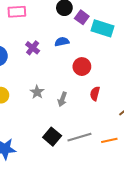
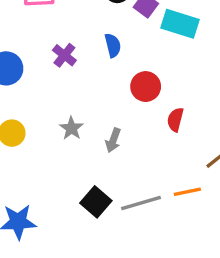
blue semicircle: (62, 42) -> (113, 45), turned 88
red semicircle: (95, 94) -> (175, 120), moved
orange line: (109, 140) -> (187, 192), moved

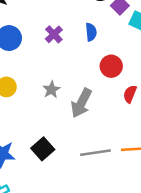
gray arrow: (113, 140) -> (81, 103), size x1.6
black square: (96, 202) -> (43, 149), moved

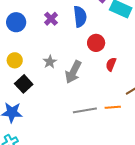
blue semicircle: (91, 32) -> (80, 17), size x1.5
black square: (43, 149) -> (24, 84), moved

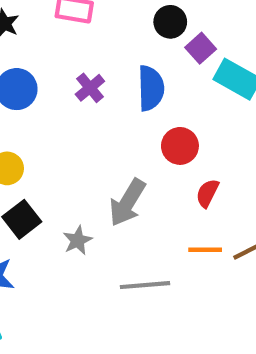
gray star: (50, 62) -> (78, 240), moved
orange line: (113, 107) -> (205, 250), moved

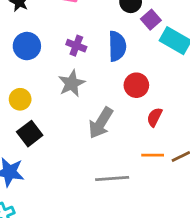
purple cross: (90, 88) -> (76, 46), turned -30
gray star: (78, 240) -> (72, 83), moved, size x1.4

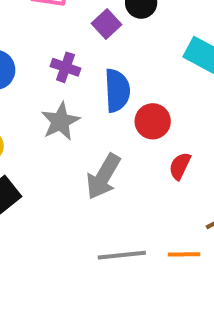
purple square: (151, 20) -> (107, 24), moved
blue semicircle: (117, 46) -> (117, 90), moved
orange line: (153, 155) -> (184, 254), moved

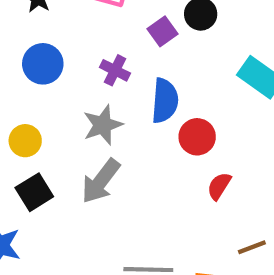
gray arrow: (103, 176) -> (101, 181), moved

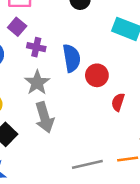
purple square: (163, 31) -> (17, 27), moved
gray arrow: (101, 181) -> (45, 117), turned -40

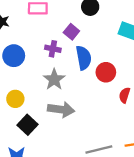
purple square: (17, 27) -> (71, 32), moved
gray arrow: (45, 117) -> (61, 109), turned -65

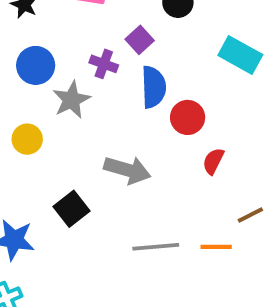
gray star: (54, 79) -> (71, 100), moved
gray arrow: (61, 109) -> (127, 170), moved
black square: (28, 125) -> (71, 209), moved

